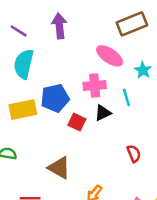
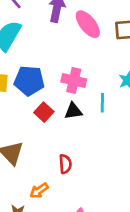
pink ellipse: (110, 56) -> (88, 24), moved
red semicircle: (134, 154) -> (65, 164), moved

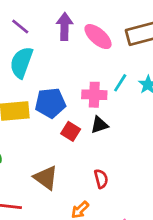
cyan line: (102, 103) -> (120, 83), moved, turned 42

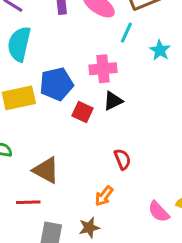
cyan line: (120, 83) -> (126, 33), moved
brown triangle: (46, 178) -> (46, 170), moved

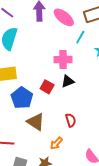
blue pentagon: (56, 84) -> (22, 98), moved, turned -30
brown triangle: (46, 170) -> (36, 122), moved

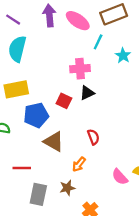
blue pentagon: (22, 98) -> (36, 115), turned 30

